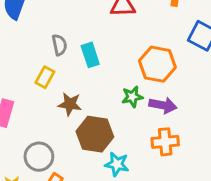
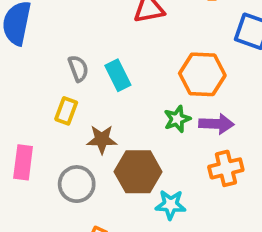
gray circle: (39, 157) -> (77, 184), moved

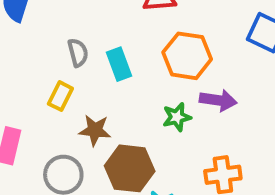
orange hexagon: (202, 74) -> (187, 56), moved
purple arrow: (216, 124) -> (218, 100), moved

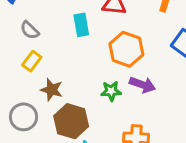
gray semicircle: (78, 53) -> (30, 30), moved, turned 138
cyan rectangle: (119, 64) -> (81, 25), moved

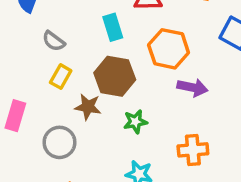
green star: (111, 91) -> (135, 122), moved
brown hexagon: (71, 121) -> (115, 76), moved

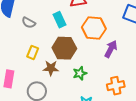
gray semicircle: (54, 41) -> (29, 23), moved
purple arrow: (192, 87) -> (111, 49), turned -66

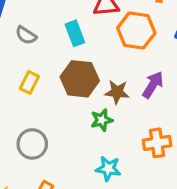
orange hexagon: (94, 28) -> (136, 31), moved
brown star: (51, 68) -> (117, 92), moved

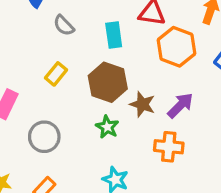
green star: (102, 120) -> (107, 127), moved, turned 30
orange cross: (157, 143) -> (169, 147), moved

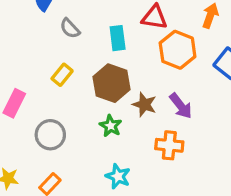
purple arrow: (180, 105) -> (181, 106), turned 96

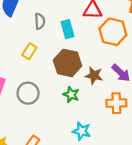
gray semicircle: (70, 28) -> (40, 21), moved, turned -133
yellow rectangle: (62, 75) -> (29, 51), moved
gray circle: (50, 135) -> (28, 93), moved

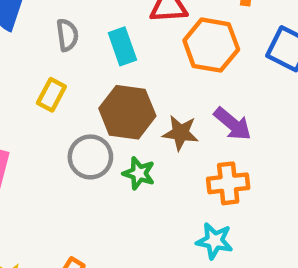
gray circle: (28, 93) -> (90, 157), moved
cyan star: (82, 131) -> (214, 241), moved

